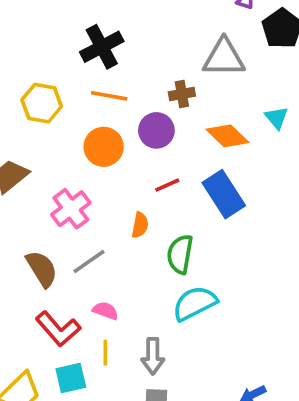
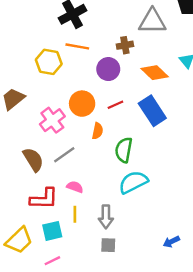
yellow hexagon: (42, 103) -> (49, 62), moved
orange circle: (104, 147) -> (82, 104), moved
red L-shape: (58, 329) -> (44, 199), turned -48

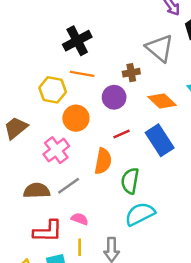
gray triangle: (152, 21) -> (160, 48), turned 40
orange circle: (82, 104) -> (76, 118), moved
orange semicircle: (98, 131) -> (103, 161), size x1.5
brown semicircle: (33, 159) -> (37, 191), turned -60

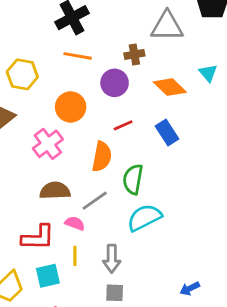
gray triangle: (160, 48) -> (167, 26), turned -40
yellow hexagon: (53, 90) -> (22, 74), moved
blue rectangle: (160, 140) -> (167, 132), size x0.7
gray line: (69, 186) -> (95, 201), moved
brown semicircle: (37, 191) -> (55, 191), moved

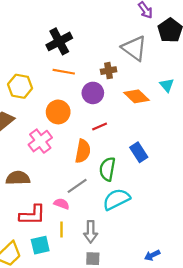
gray triangle: (167, 26) -> (134, 48), turned 36
blue rectangle: (167, 132) -> (139, 152), moved
brown semicircle: (55, 191) -> (18, 178), moved

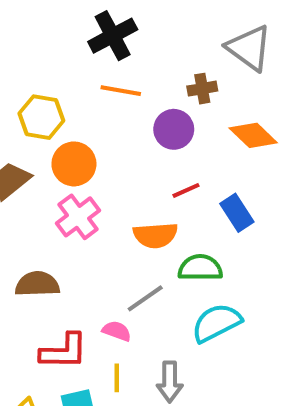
orange circle: (58, 112) -> (74, 164), moved
orange semicircle: (83, 151) -> (155, 235), turned 75
blue rectangle: (139, 152) -> (237, 213), moved
green semicircle: (107, 169) -> (200, 268), turned 80

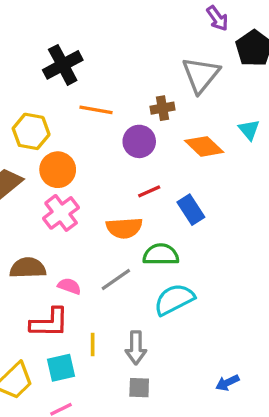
black cross: (113, 36) -> (63, 65), moved
gray triangle: (249, 48) -> (201, 75), turned 33
pink semicircle: (117, 331) -> (69, 286), moved

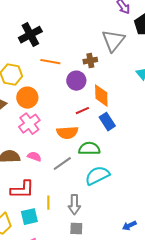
orange diamond: (204, 146) -> (101, 96), moved, turned 45
pink semicircle: (69, 286) -> (34, 157), moved

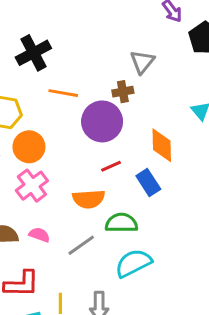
gray triangle: (113, 41) -> (142, 62), moved, size x0.7
purple circle: (76, 81) -> (102, 121), size x1.4
orange diamond: (101, 96) -> (162, 145), moved

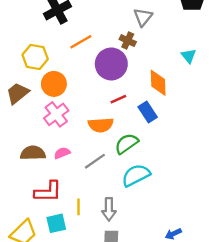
brown cross: (123, 92) -> (128, 41), turned 35
orange line: (63, 93) -> (81, 42), turned -40
green semicircle: (121, 223) -> (127, 144), turned -35
pink semicircle: (39, 235) -> (62, 153), turned -42

